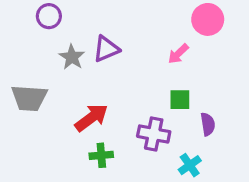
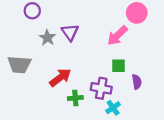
purple triangle: (106, 49) -> (70, 32), turned -42
pink arrow: (178, 54) -> (117, 36), size x1.5
green cross: (101, 155) -> (75, 98), moved
cyan cross: (190, 165) -> (113, 108), moved

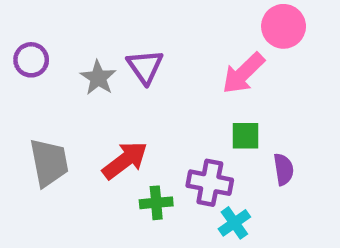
purple circle: (32, 11) -> (31, 60), moved
gray trapezoid: (19, 65) -> (49, 163), moved, turned -105

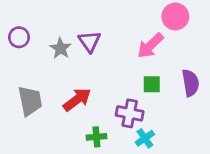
purple semicircle: (284, 169) -> (191, 83), moved, size x1.4
green cross: (156, 203) -> (96, 137), moved

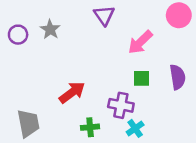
pink circle: (175, 17) -> (179, 15), moved
purple triangle: (90, 41) -> (104, 15), moved
gray star: (60, 48) -> (50, 29), moved
gray trapezoid: (30, 101) -> (28, 123), moved

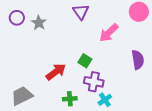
purple circle: (18, 35) -> (17, 18), moved
green square: (142, 78) -> (85, 61), moved, turned 32
gray trapezoid: (28, 123) -> (22, 96), turned -105

